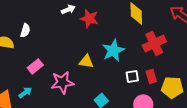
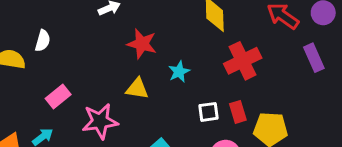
red star: (89, 18) -> (142, 44), moved
cyan star: (113, 50) -> (179, 72), size x0.6

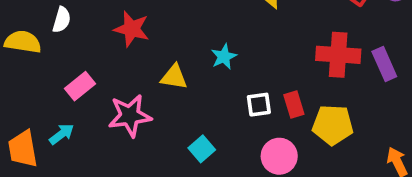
red star: (142, 44) -> (132, 29), moved
purple rectangle: (314, 58) -> (384, 64), moved
red cross: (243, 61) -> (338, 55), moved, turned 30

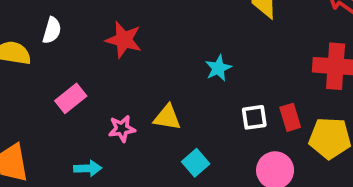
yellow triangle: (174, 77) -> (167, 117), moved
pink star: (130, 116) -> (122, 129), size x0.6
cyan arrow: (62, 134) -> (88, 168), moved, turned 35

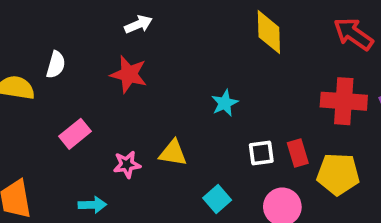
cyan square: (196, 163) -> (217, 199), moved

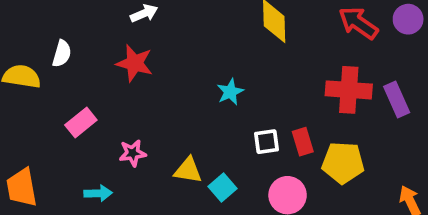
yellow triangle: (173, 153) -> (188, 170), moved

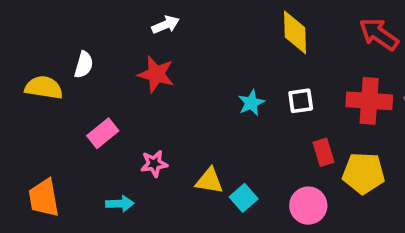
white square: (266, 142) -> (301, 101), moved

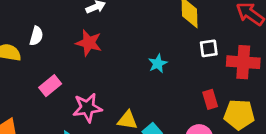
white square: (301, 101) -> (209, 48), moved
pink star: (154, 164) -> (87, 108), size x1.5

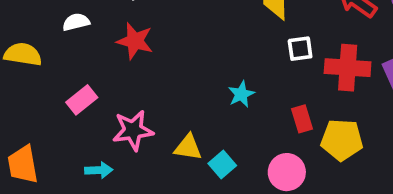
white semicircle: (36, 36) -> (76, 22), moved, turned -120
cyan star: (158, 64) -> (241, 94), moved

